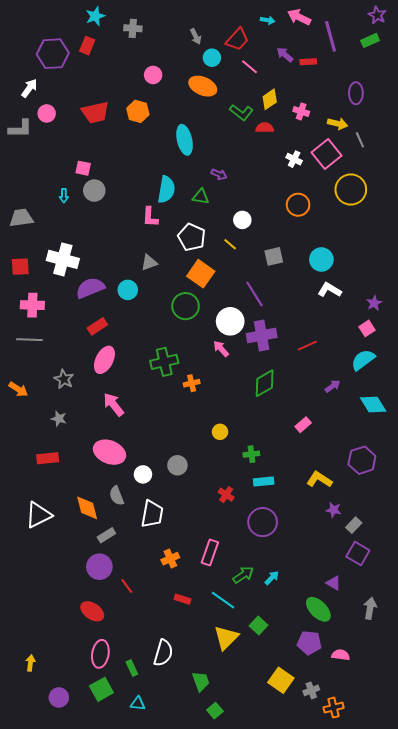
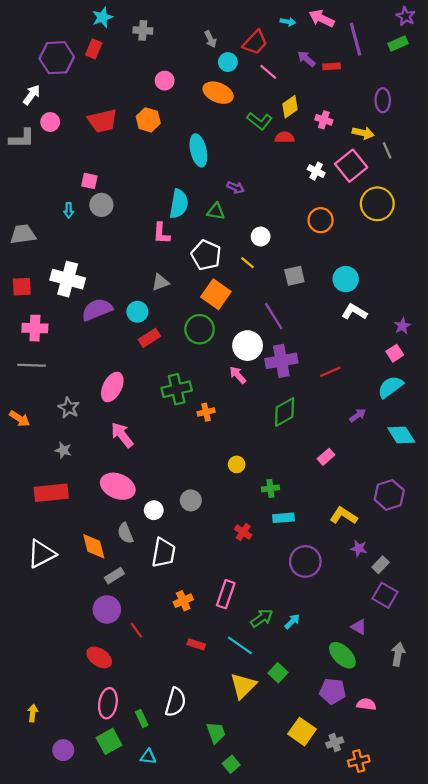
red rectangle: (97, 326) -> (149, 338), moved
red rectangle: (48, 458) -> (51, 493), size x1.4
purple circle: (263, 522) -> (305, 561), moved

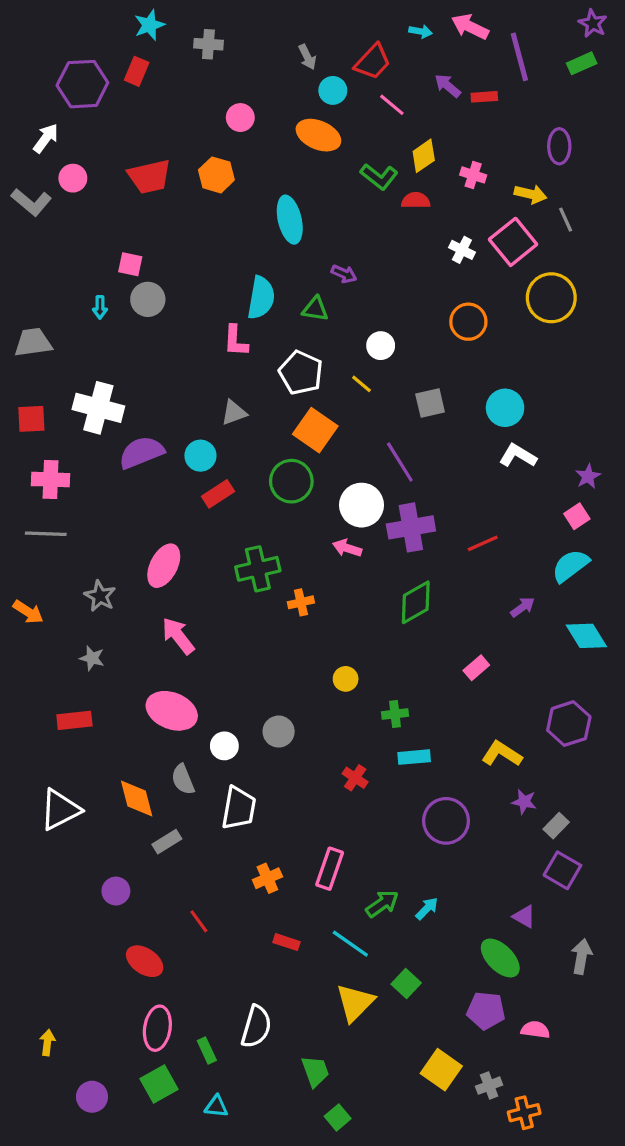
gray L-shape: (22, 138) -> (31, 202), turned 40
pink arrow: (238, 375) -> (347, 548), turned -30
red rectangle: (51, 493) -> (74, 720), size x0.7
purple circle: (107, 609) -> (116, 891), moved, size x0.7

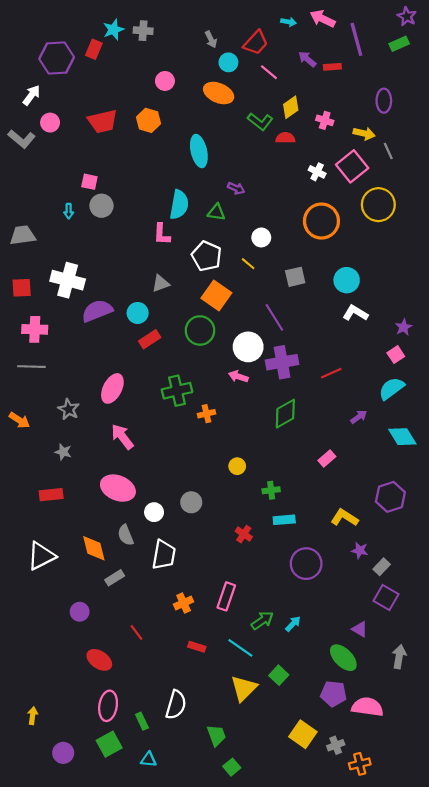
cyan star: (149, 25) -> (114, 30), moved
orange circle: (468, 322) -> (321, 221), size x1.4
pink semicircle: (535, 1030) -> (367, 707), size x1.6

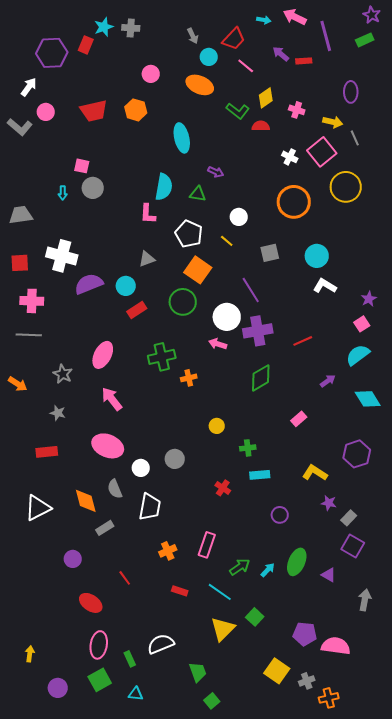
purple circle: (306, 564) -> (280, 515), size x0.6
green ellipse: (343, 658) -> (297, 562), moved, turned 68
white semicircle: (176, 705) -> (161, 644), turned -128

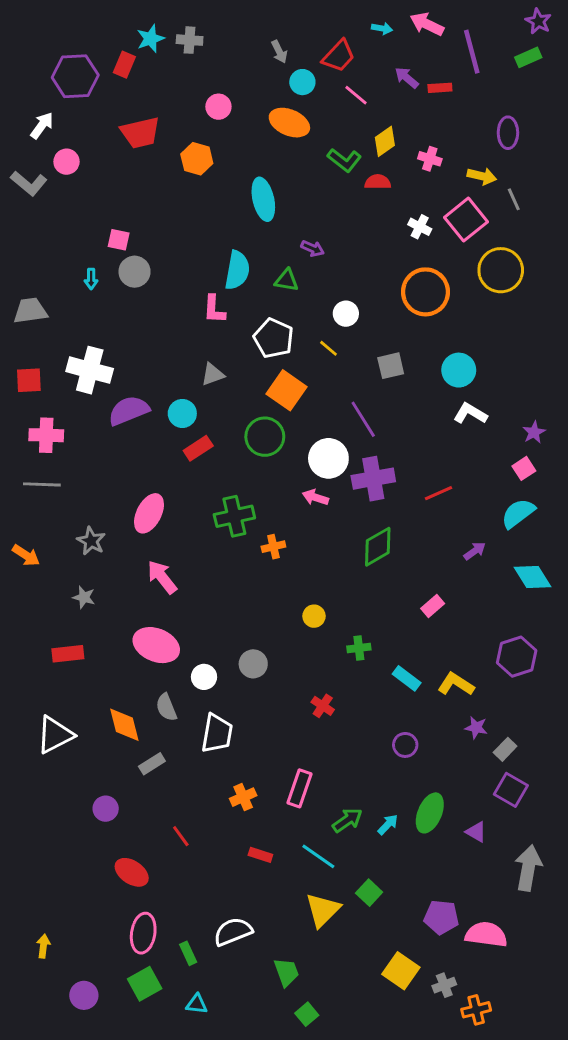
red trapezoid: (94, 111) -> (140, 133), moved
cyan rectangle: (260, 475) -> (407, 678), moved, turned 42
gray arrow: (365, 600) -> (528, 868), size x1.4

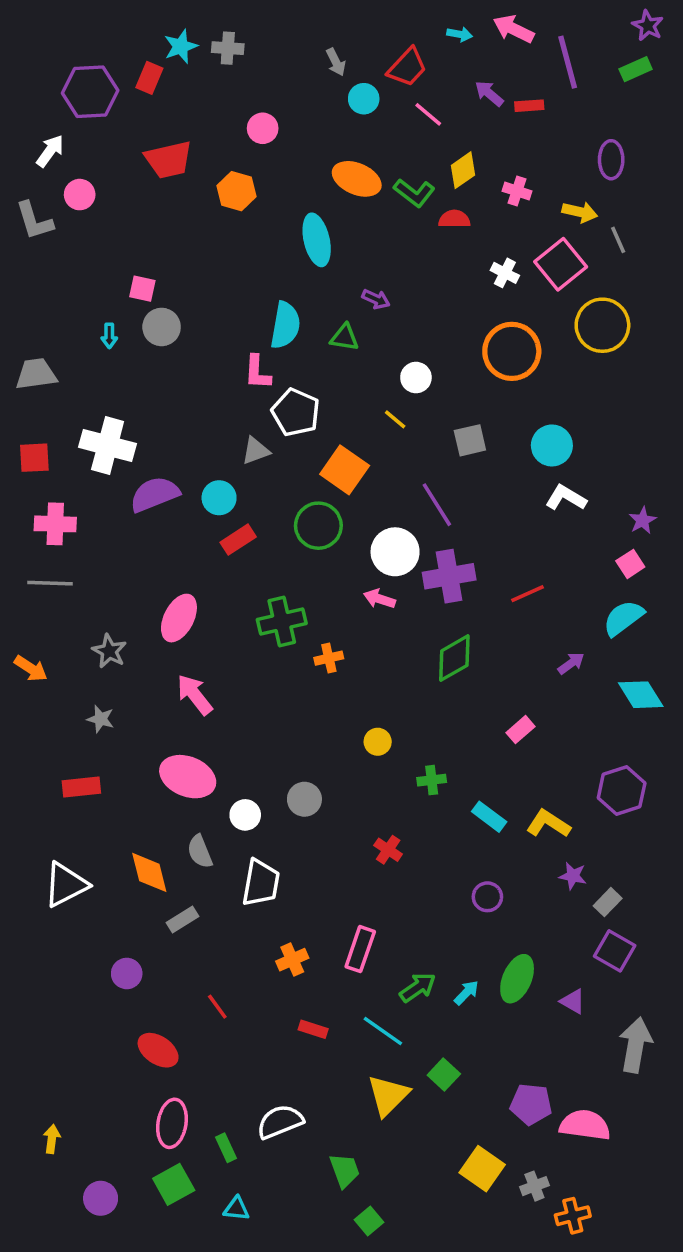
orange ellipse: (289, 123) -> (357, 179), moved
gray L-shape: (29, 183) -> (34, 221), turned 33
white pentagon: (273, 338) -> (296, 412), moved

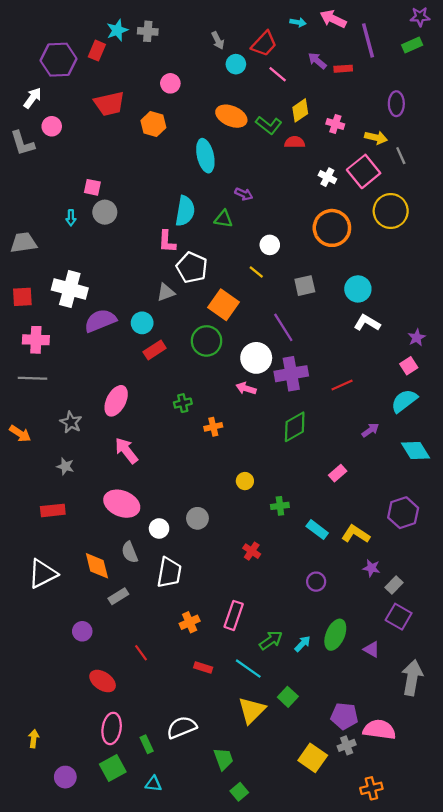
purple star: (648, 26) -> (420, 17), turned -30
green cross: (282, 621) -> (183, 403), size x0.6
gray cross: (534, 1186) -> (347, 745), moved

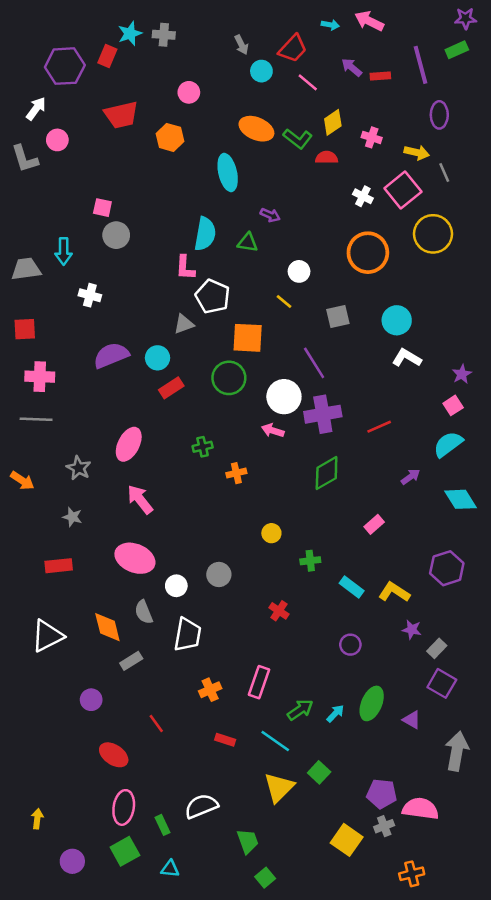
purple line: (368, 40) -> (420, 65), moved
cyan arrow: (71, 218) -> (64, 251), moved, size x1.5
white cross: (70, 289) -> (90, 295), moved, size x0.6
orange square: (223, 305) -> (248, 338), turned -32

